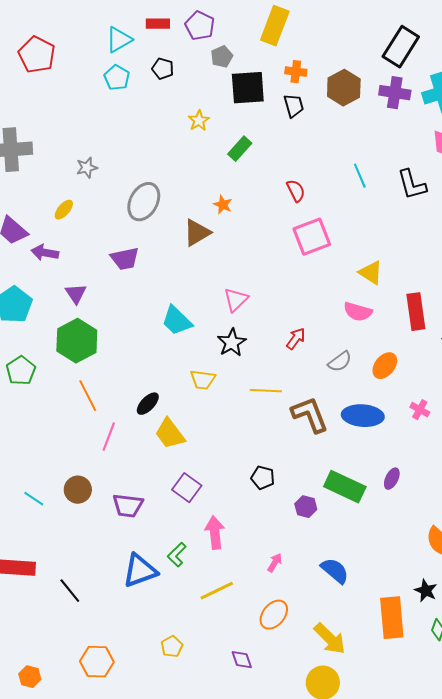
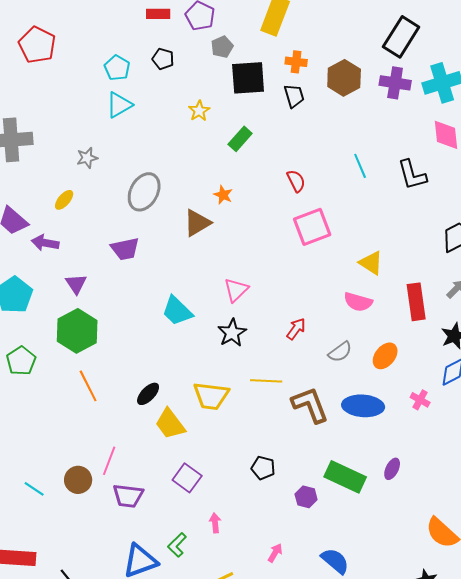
cyan triangle: (119, 40) -> (119, 105), moved
yellow trapezoid: (203, 380) -> (211, 396), moved, size x1.4
pink line: (109, 437) -> (109, 461), moved
pink arrow: (215, 533) -> (215, 523), size x0.6

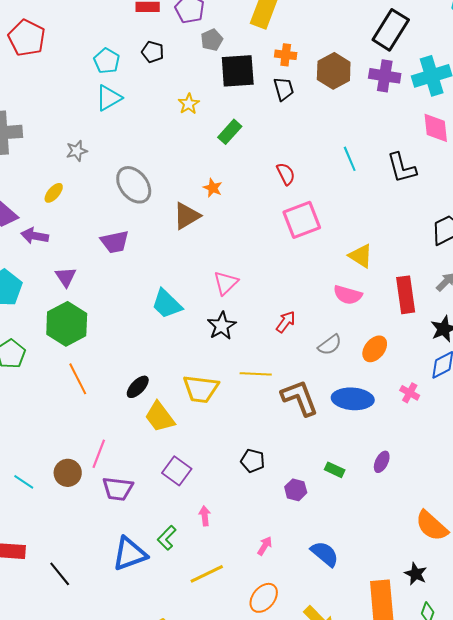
gray ellipse: (144, 192) -> (134, 185), turned -66
green rectangle: (345, 477) -> (335, 470), size x0.5

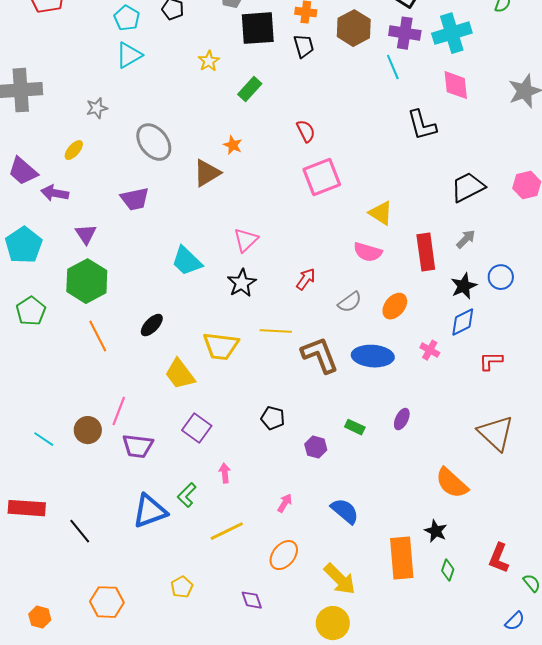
cyan line: (350, 159) -> (393, 67), moved
black ellipse: (138, 387) -> (152, 325), moved

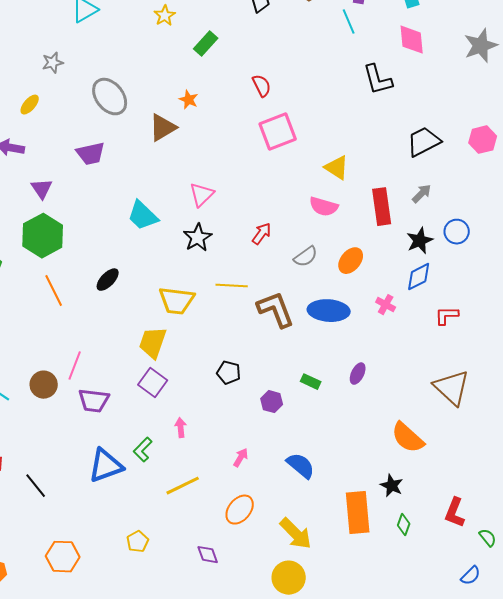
yellow trapezoid: (180, 374) -> (153, 343), moved, turned 56

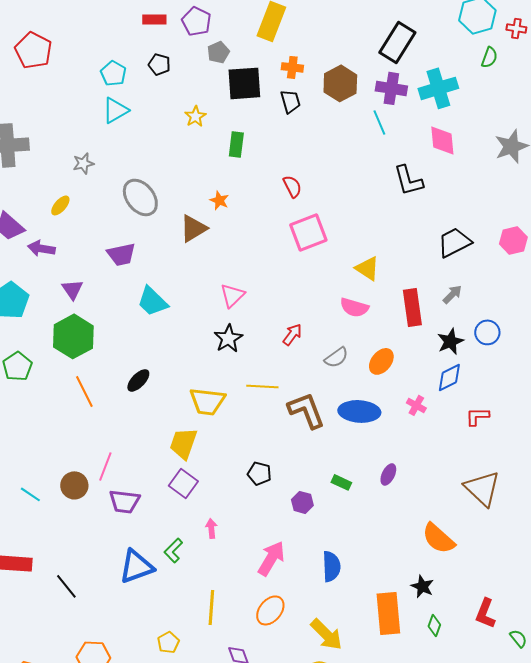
green rectangle: (206, 44) -> (236, 144), turned -35
cyan trapezoid: (143, 216) -> (152, 301), moved
pink arrow: (241, 458) -> (271, 558), size x1.8
blue semicircle: (301, 466) -> (331, 566), turned 48
yellow line: (183, 486) -> (211, 607), moved, turned -60

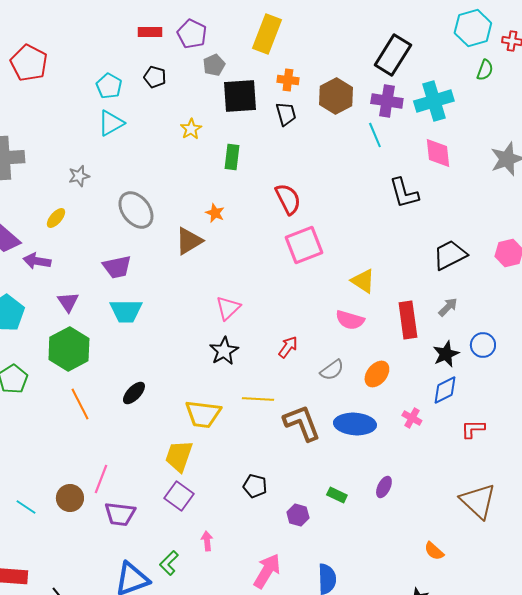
red semicircle: (292, 186) -> (288, 199), size x1.4
cyan trapezoid: (152, 301) -> (126, 311), moved, turned -44
orange semicircle: (438, 538) -> (434, 551), size x0.6

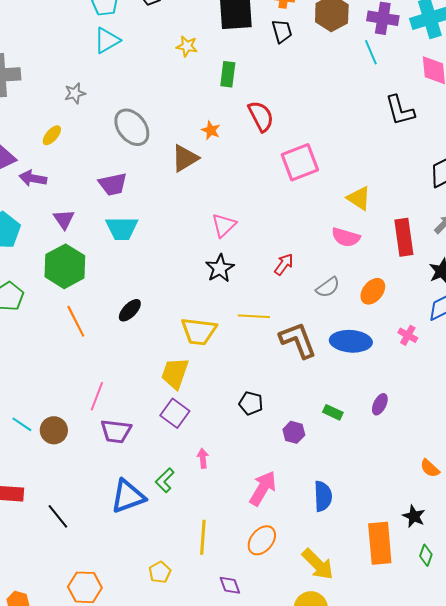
yellow star: (191, 129) -> (187, 46), turned -30
red semicircle: (288, 199) -> (261, 116), moved
brown circle: (70, 498) -> (54, 430), moved

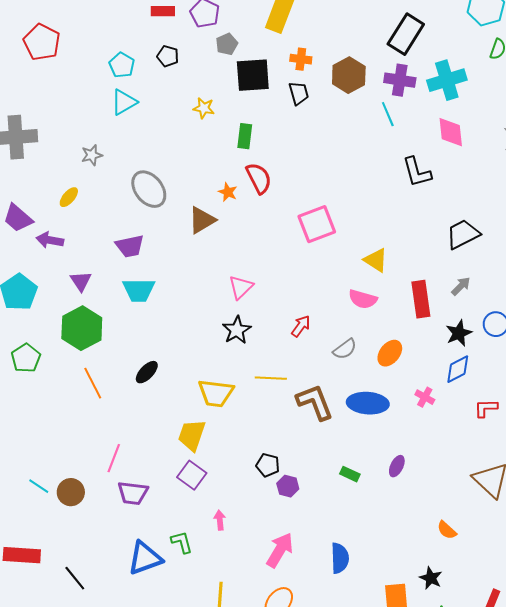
red semicircle: (261, 116) -> (259, 178), moved
purple hexagon: (294, 432) -> (288, 486), moved
green L-shape: (165, 480) -> (182, 542), turned 120

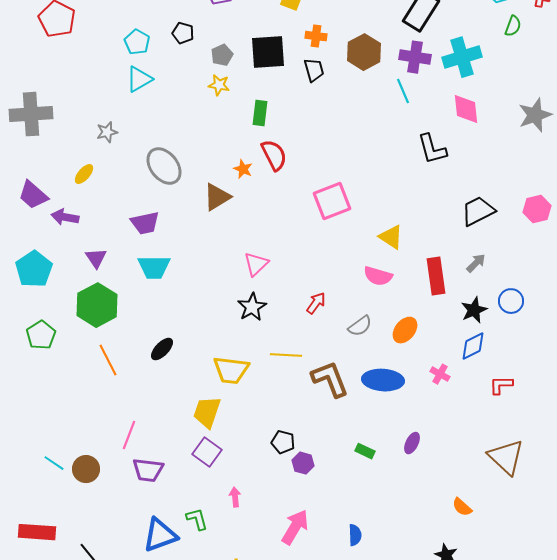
gray pentagon: (227, 44) -> (222, 55), moved
blue semicircle: (340, 558) -> (355, 535), size x0.7

